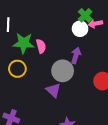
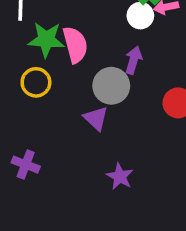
pink semicircle: (41, 46) -> (75, 45), size x1.5

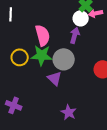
green star: (46, 40) -> (42, 55), moved
purple arrow: (134, 60) -> (75, 35), moved

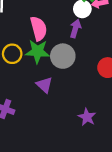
purple triangle: (55, 78) -> (44, 85), moved
purple star: (69, 112) -> (87, 117), moved

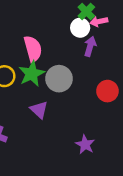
purple arrow: (75, 28) -> (90, 46), moved
green star: (37, 51) -> (32, 74), turned -30

